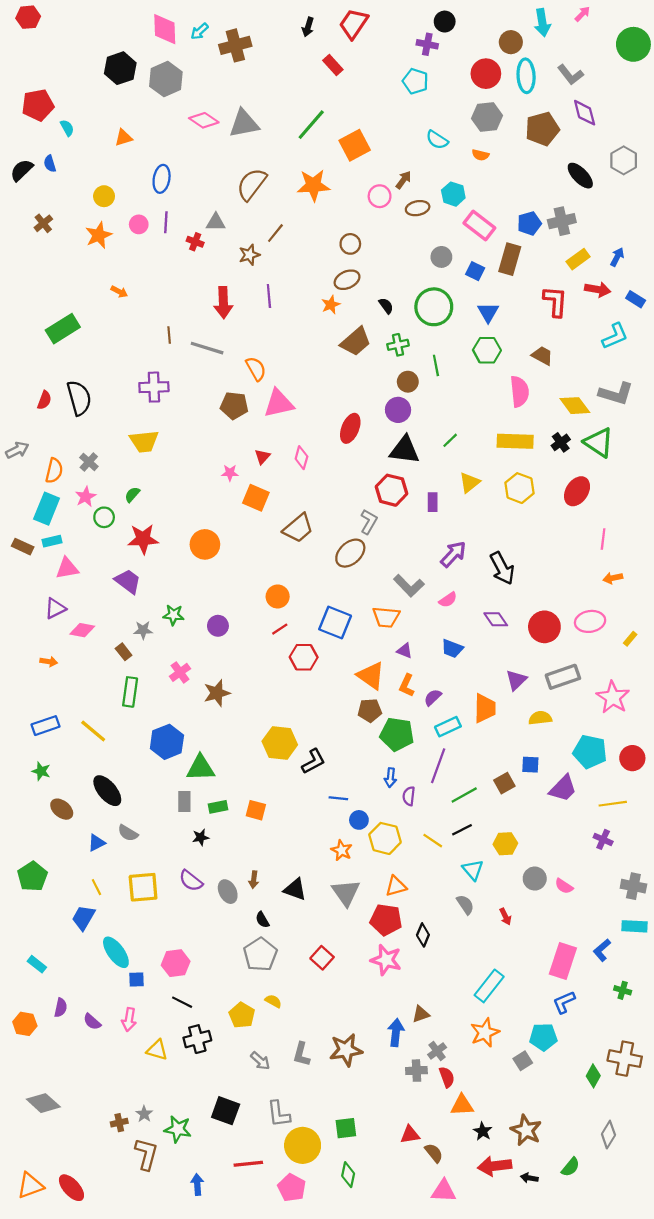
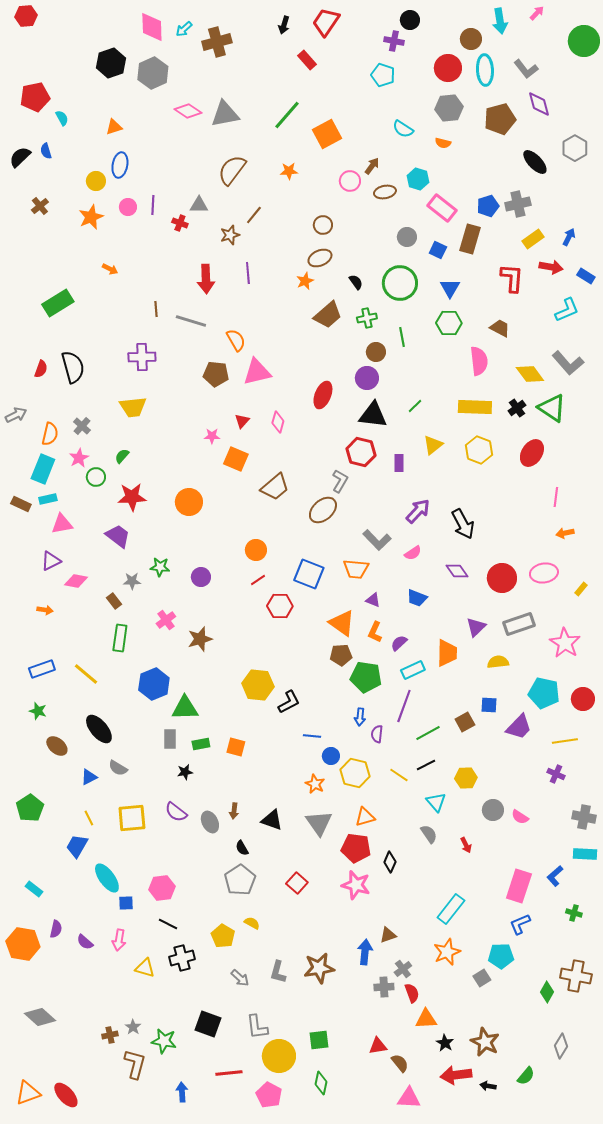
blue ellipse: (162, 179) -> (120, 165), moved
orange star: (313, 185) -> (289, 171), size x0.6
gray L-shape: (616, 394) -> (568, 363), turned 32
orange hexagon: (25, 1024) -> (23, 944), size x1.5

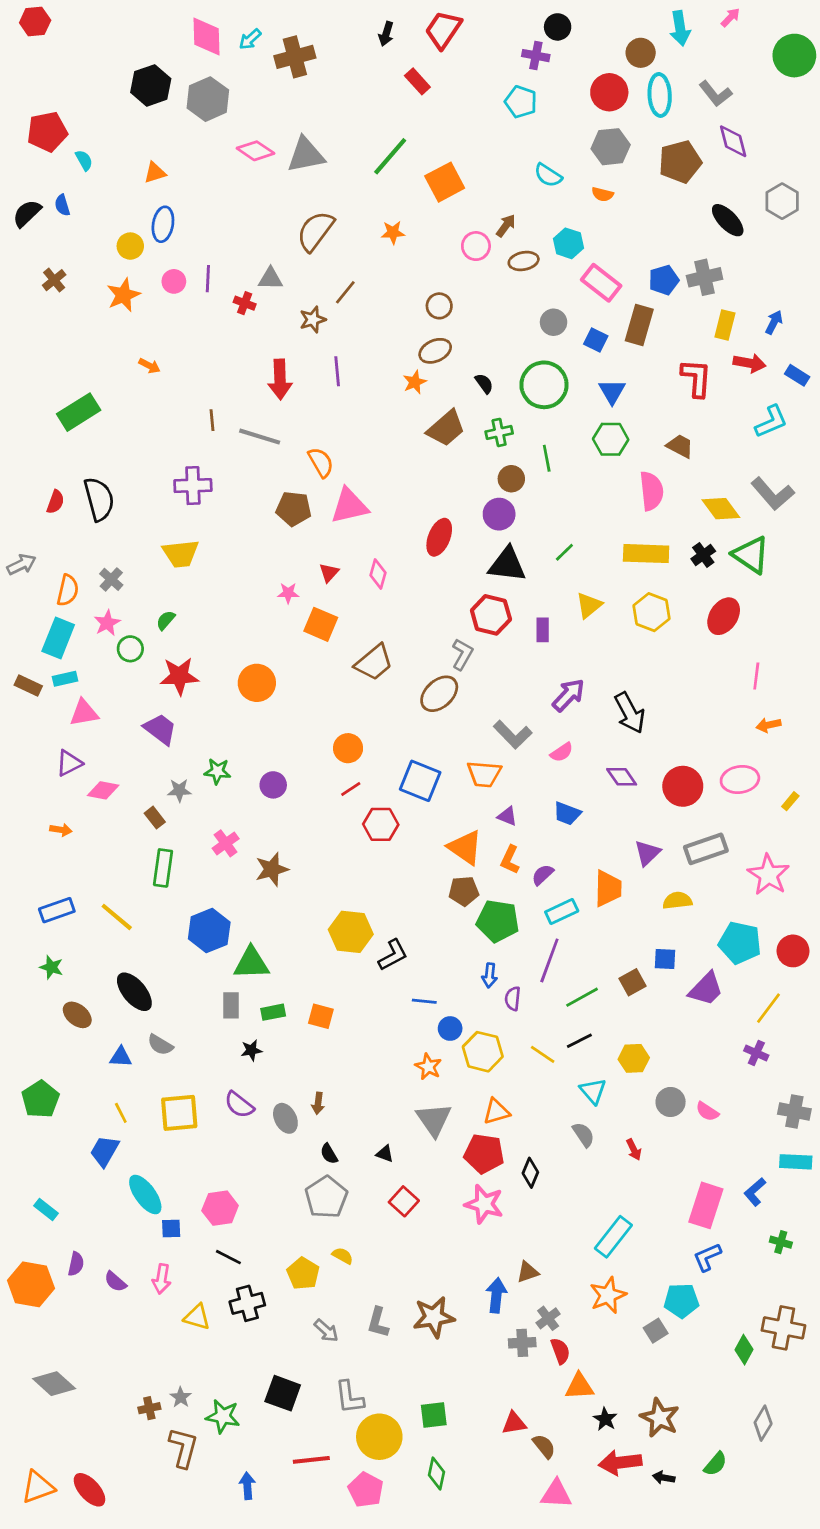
yellow rectangle: (533, 239) -> (725, 325), turned -40
yellow line: (565, 741) -> (769, 1008), turned -45
blue triangle: (89, 777) -> (121, 1057), turned 30
black triangle: (272, 820) -> (385, 1154), moved, size x0.6

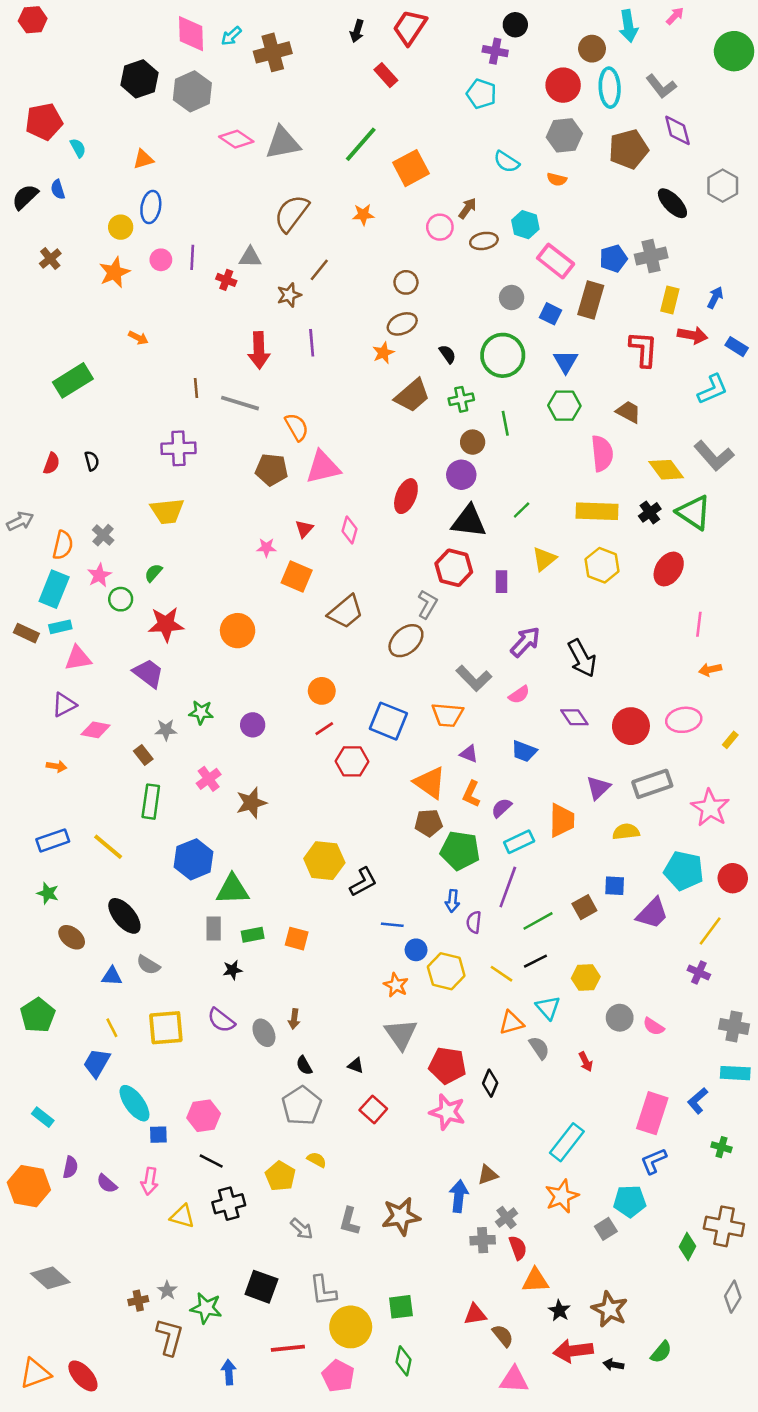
black semicircle: (99, 499) -> (92, 461), size x0.5
orange triangle: (496, 1112) -> (512, 1023), moved
gray diamond: (763, 1423) -> (733, 1297), moved

